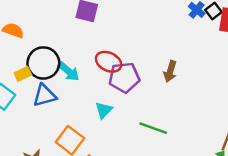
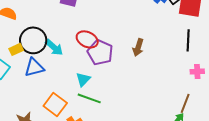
purple pentagon: (124, 77) -> (100, 52), turned 30
green line: (153, 128) -> (89, 98), moved

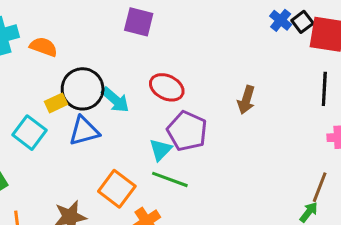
purple pentagon: (100, 52) -> (187, 131), moved

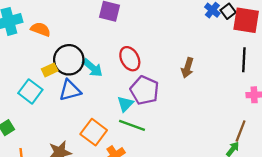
red ellipse: (167, 87) -> (130, 59), turned 35

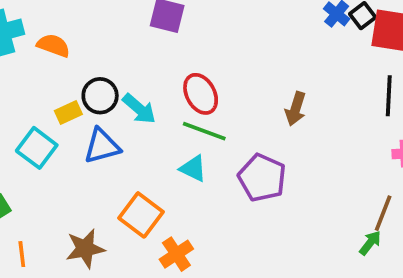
black circle: (69, 60) -> (100, 96), size x0.7
purple pentagon: (145, 90) -> (262, 178), moved
cyan triangle: (125, 104) -> (193, 168), turned -48
green line: (132, 125) -> (204, 131), moved

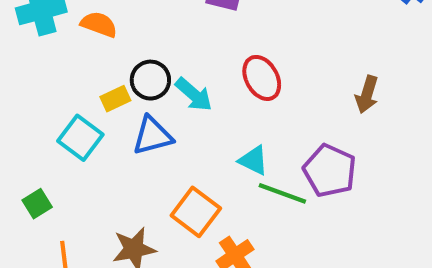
green line: (204, 131) -> (282, 193), moved

